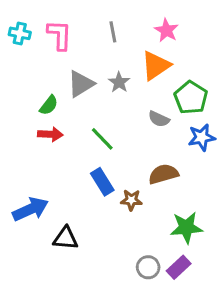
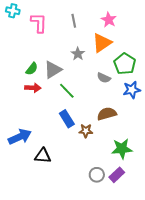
cyan cross: (20, 33) -> (13, 11), moved
gray triangle: (81, 84) -> (53, 70), moved

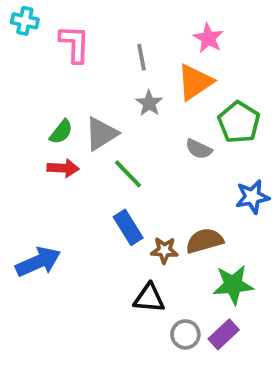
gray line: (74, 21) -> (141, 57), moved
blue star: (132, 90) -> (252, 197), moved
brown semicircle: (107, 114) -> (205, 241), moved
black triangle: (43, 156) -> (149, 298), moved

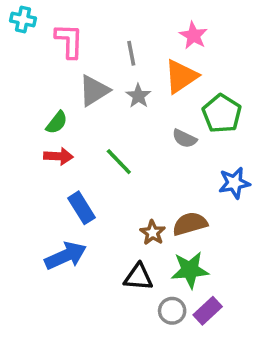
gray triangle: (101, 134) -> (94, 91), moved
blue rectangle: (128, 227) -> (82, 208), moved
brown star: (164, 250) -> (153, 233), turned 30
blue arrow: (38, 262) -> (66, 256), moved
green star: (233, 285) -> (190, 270), moved

